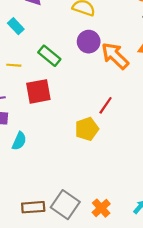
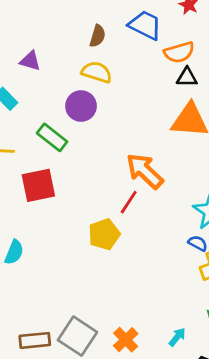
purple circle: (89, 42) -> (81, 106), moved
orange arrow: (115, 56) -> (145, 171), moved

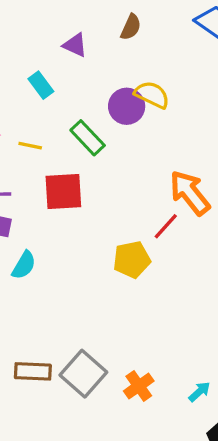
brown semicircle: (98, 36) -> (131, 27), moved
yellow semicircle: (97, 72) -> (152, 95), moved

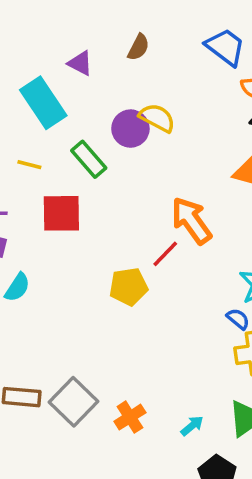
cyan rectangle: (41, 85) -> (43, 103), size x1.8

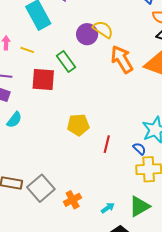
green rectangle: (89, 159) -> (66, 62), moved
orange arrow: (191, 221) -> (122, 59), moved
red line: (165, 254) -> (107, 144), moved, turned -36

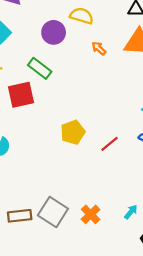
yellow semicircle: (103, 29) -> (82, 16), moved
orange arrow: (122, 59) -> (99, 48), size x0.5
red line: (107, 144) -> (110, 144), turned 54

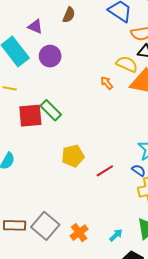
yellow semicircle: (82, 16) -> (127, 64), moved
purple circle: (54, 32) -> (50, 56), moved
green rectangle: (40, 68) -> (51, 110), moved

